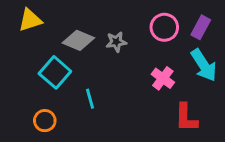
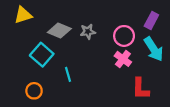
pink circle: (164, 27) -> (124, 36), moved

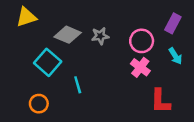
cyan arrow: (154, 49) -> (175, 56), size x0.6

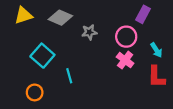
purple rectangle: (173, 23) -> (143, 14), moved
gray diamond: (68, 35) -> (60, 18), moved
red L-shape: (160, 101) -> (156, 77), moved

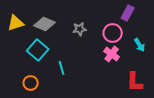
yellow triangle: (23, 15) -> (16, 23), moved
gray diamond: (60, 18) -> (45, 24), moved
red L-shape: (156, 77) -> (135, 82), moved

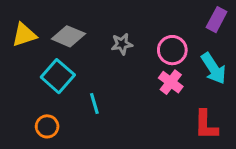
purple rectangle: (128, 13) -> (217, 20), moved
cyan arrow: (140, 45) -> (214, 68), size x1.5

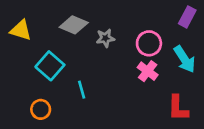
yellow triangle: (24, 35) -> (21, 30), turned 35
gray diamond: (68, 36) -> (74, 25), moved

